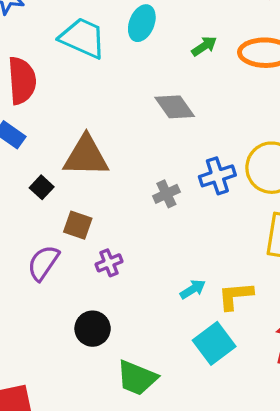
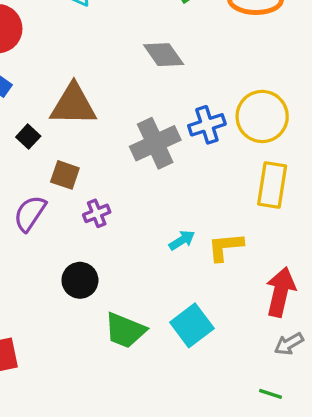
gray cross: (166, 194) -> (155, 143), size x1.8
cyan square: (214, 343) -> (192, 325), moved

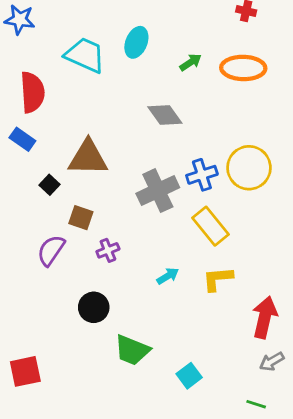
yellow rectangle: (272, 185) -> (210, 226), moved, turned -48
cyan arrow: (182, 240) -> (168, 276), moved
cyan square: (192, 325) -> (189, 376), moved, size x0.7

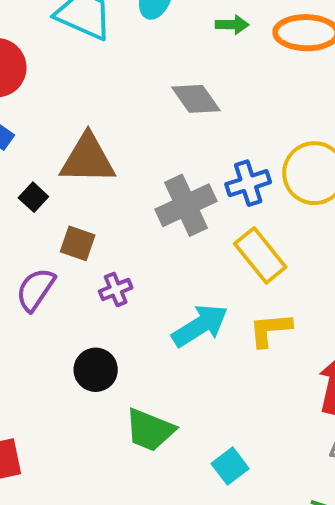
green arrow: (191, 62) -> (232, 25), turned 35
cyan arrow: (168, 276) -> (200, 326), size x1.8

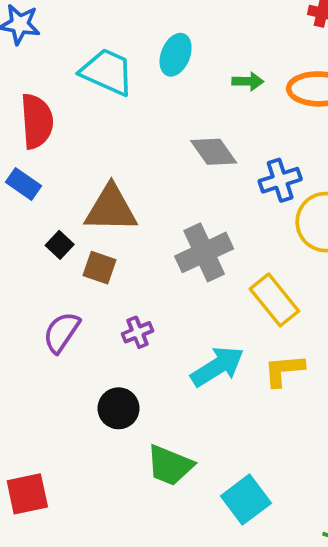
blue cross: (248, 183) -> (280, 180), moved
brown square: (78, 243) -> (100, 268), moved
cyan square: (230, 466) -> (246, 500), size x1.4

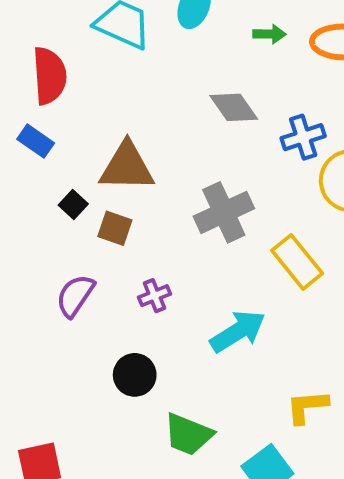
yellow L-shape: (284, 370) -> (307, 407), moved

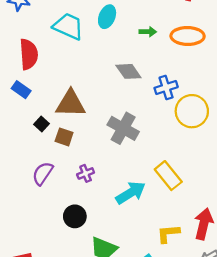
gray cross: (224, 212) -> (123, 128), turned -36
yellow rectangle: (297, 262) -> (168, 176), moved

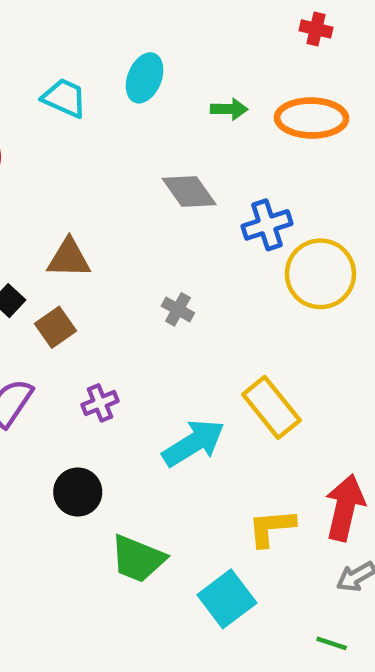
cyan trapezoid: (68, 26) -> (64, 98), size x0.7
brown triangle: (71, 104) -> (69, 258), size x0.7
gray cross: (123, 128) -> (178, 309), size x0.5
brown square: (64, 137) -> (55, 327), turned 36

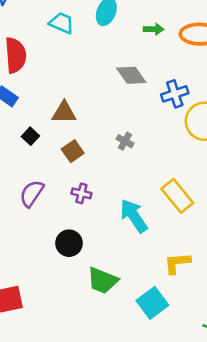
brown square: (55, 327) -> (73, 151), moved
purple cross: (100, 403) -> (81, 193), turned 36
cyan arrow: (194, 443) -> (134, 216), turned -92

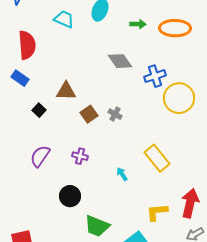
brown square: (73, 151) -> (89, 114), moved
cyan arrow: (134, 216) -> (122, 174), size x0.5

